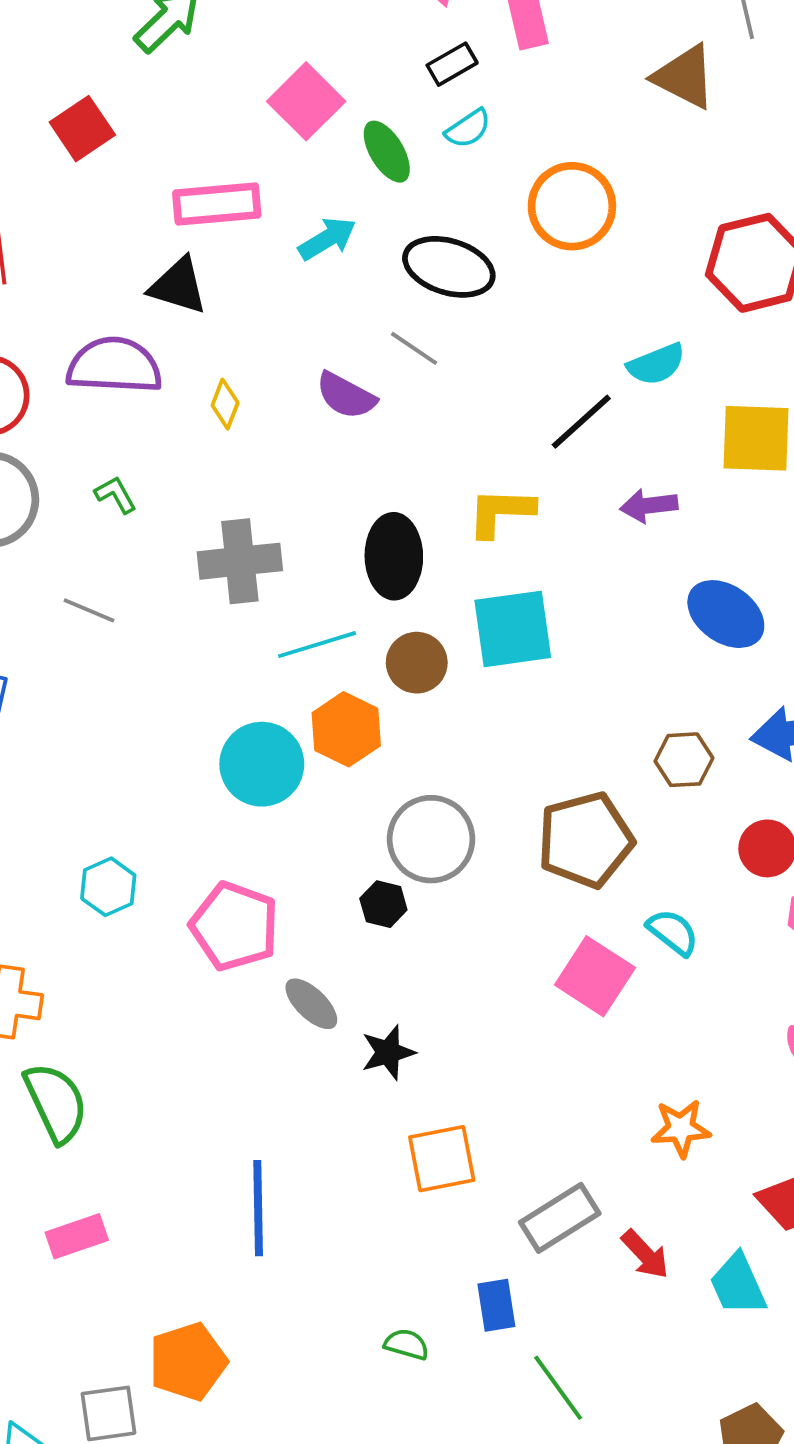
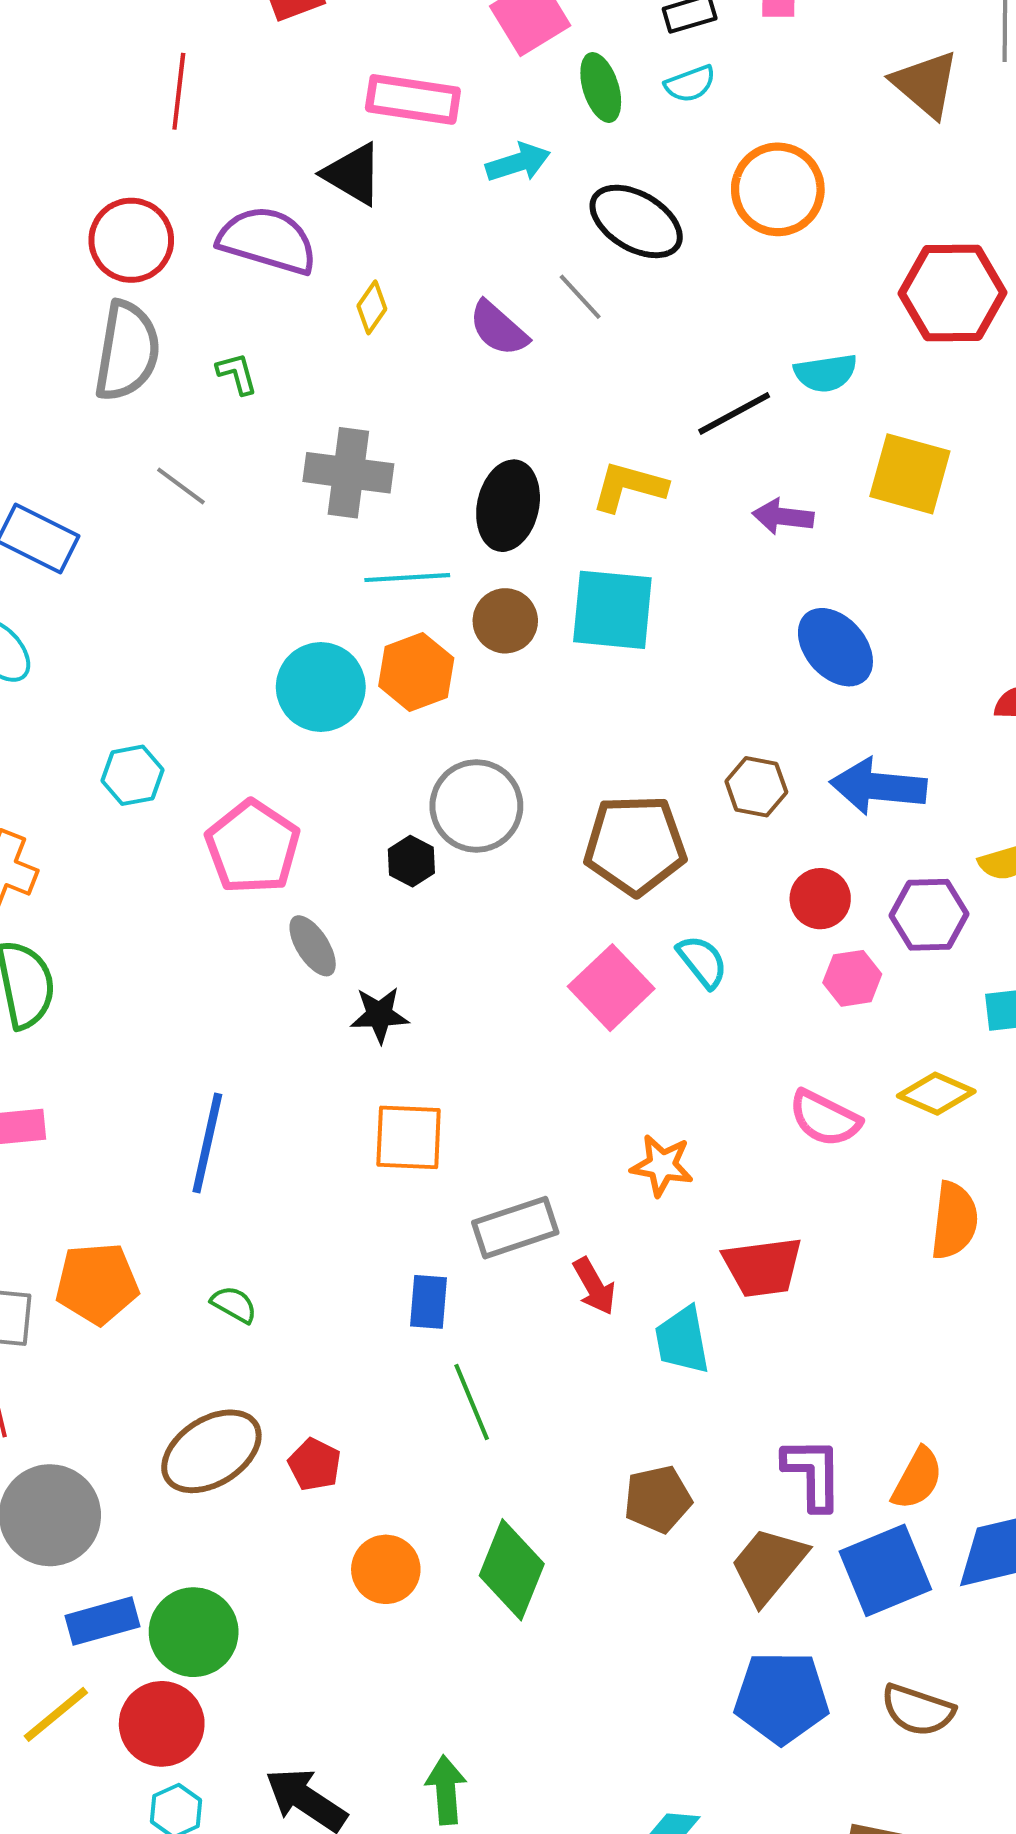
green semicircle: (407, 1344) -> (234, 1304), moved

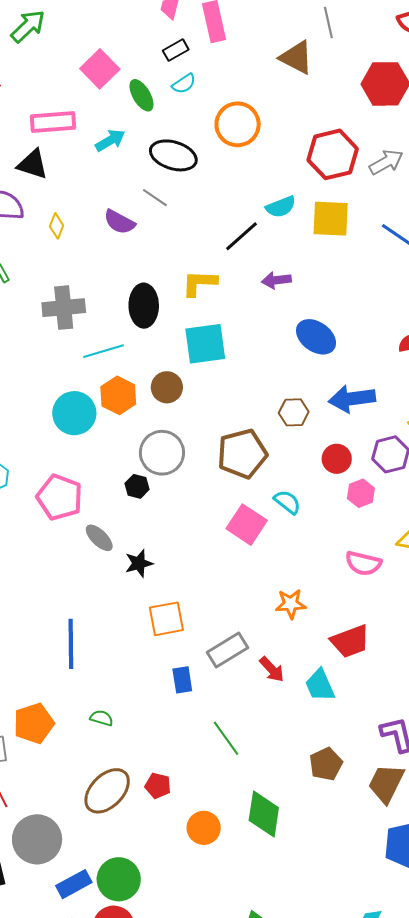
yellow square: (910, 474) -> (331, 219), moved
brown circle: (505, 621) -> (167, 387), moved
blue rectangle: (429, 1302) -> (182, 680), moved

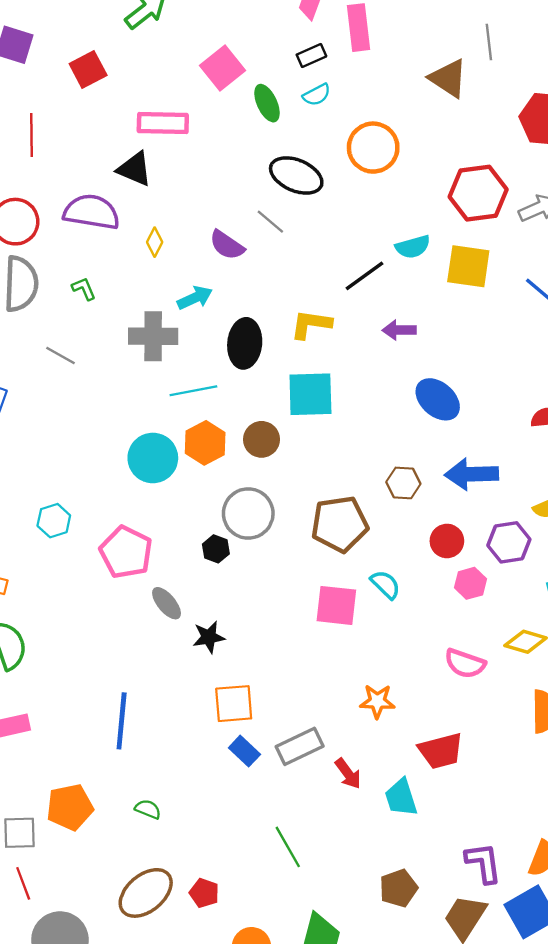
cyan arrow: (110, 140) -> (195, 298), moved
pink square: (247, 525) -> (336, 605), turned -33
blue rectangle: (182, 680) -> (244, 751), moved, turned -44

